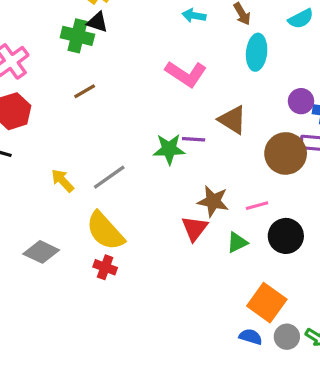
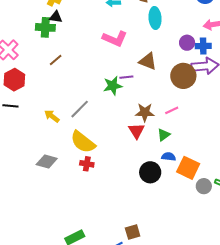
black circle: (286, 236) -> (150, 172), moved
blue semicircle: (251, 337) -> (169, 157), moved

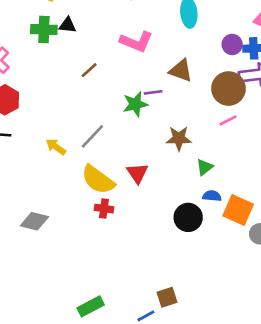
black triangle: (56, 17) -> (68, 25), moved
brown line: (56, 60) -> (89, 70), moved
pink line: (172, 110) -> (228, 120), moved
red triangle: (137, 131) -> (137, 173), moved
gray diamond: (47, 161) -> (34, 221), moved

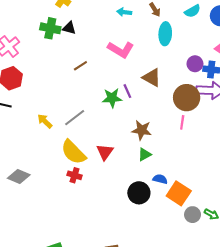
purple line: (153, 92) -> (127, 91), turned 64
pink line: (228, 120) -> (182, 122), turned -64
green triangle: (205, 167) -> (145, 155), moved

